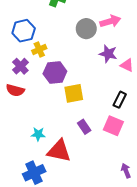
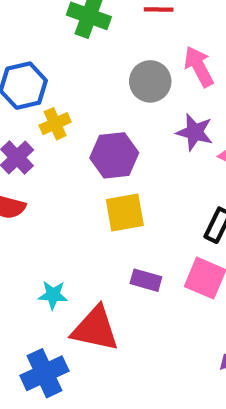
pink arrow: (110, 21) -> (199, 67), turned -102
purple hexagon: (55, 72) -> (114, 155), moved
purple rectangle: (84, 127) -> (146, 280), turned -40

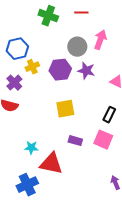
pink arrow: (199, 67) -> (100, 40), turned 48
purple star: (195, 132) -> (86, 71), moved
purple hexagon: (114, 155) -> (60, 70), moved

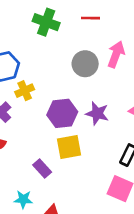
purple hexagon: (60, 70) -> (62, 113), moved
purple star: (86, 71) -> (97, 113), moved
purple rectangle: (75, 141) -> (42, 169), moved, turned 32

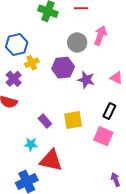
purple hexagon: (62, 113) -> (63, 68), moved
yellow square: (69, 147) -> (73, 120), moved

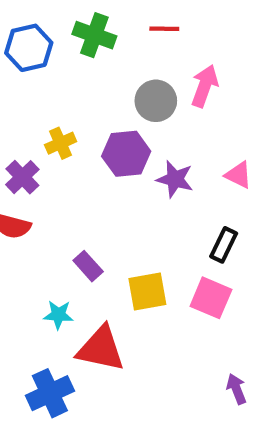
blue hexagon: (17, 45) -> (29, 48), moved
yellow square: (73, 120) -> (147, 291), moved

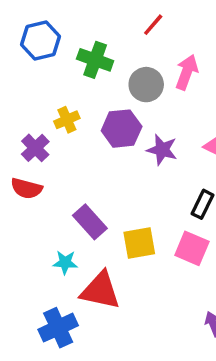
red line: (164, 29) -> (153, 25), turned -50
green cross: (94, 35) -> (95, 60), moved
purple rectangle: (88, 266) -> (90, 222), size x1.4

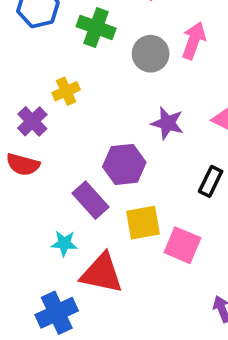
purple hexagon: (122, 129) -> (124, 164), moved
pink square: (192, 248) -> (182, 245), moved

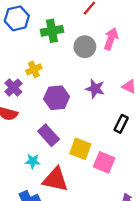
green cross: (96, 27) -> (52, 31), turned -30
purple hexagon: (124, 164) -> (57, 98), moved
yellow square: (143, 223) -> (80, 149), turned 30

